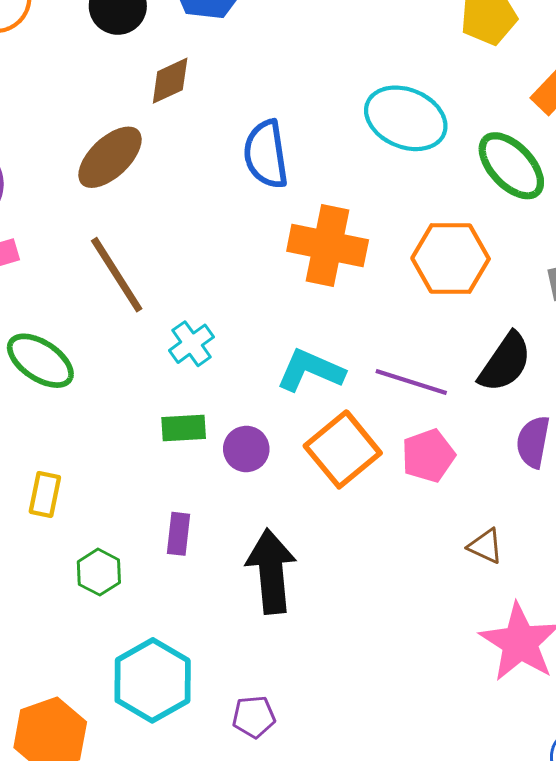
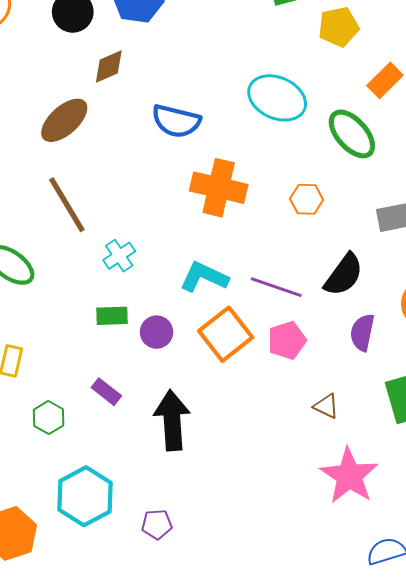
blue semicircle: (266, 154) -> (176, 121), turned -69
orange hexagon: (451, 258) -> (307, 199), size x0.6
purple rectangle: (179, 534) -> (106, 392), turned -60

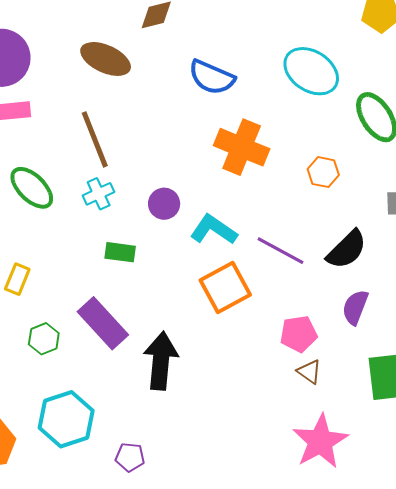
brown ellipse: (64, 120) -> (106, 59), turned 57
cyan cross: (119, 256) -> (99, 194), moved
purple circle: (157, 332) -> (164, 204), moved
pink pentagon: (287, 340) -> (299, 334), moved
purple rectangle: (106, 392) -> (103, 323), size x1.8

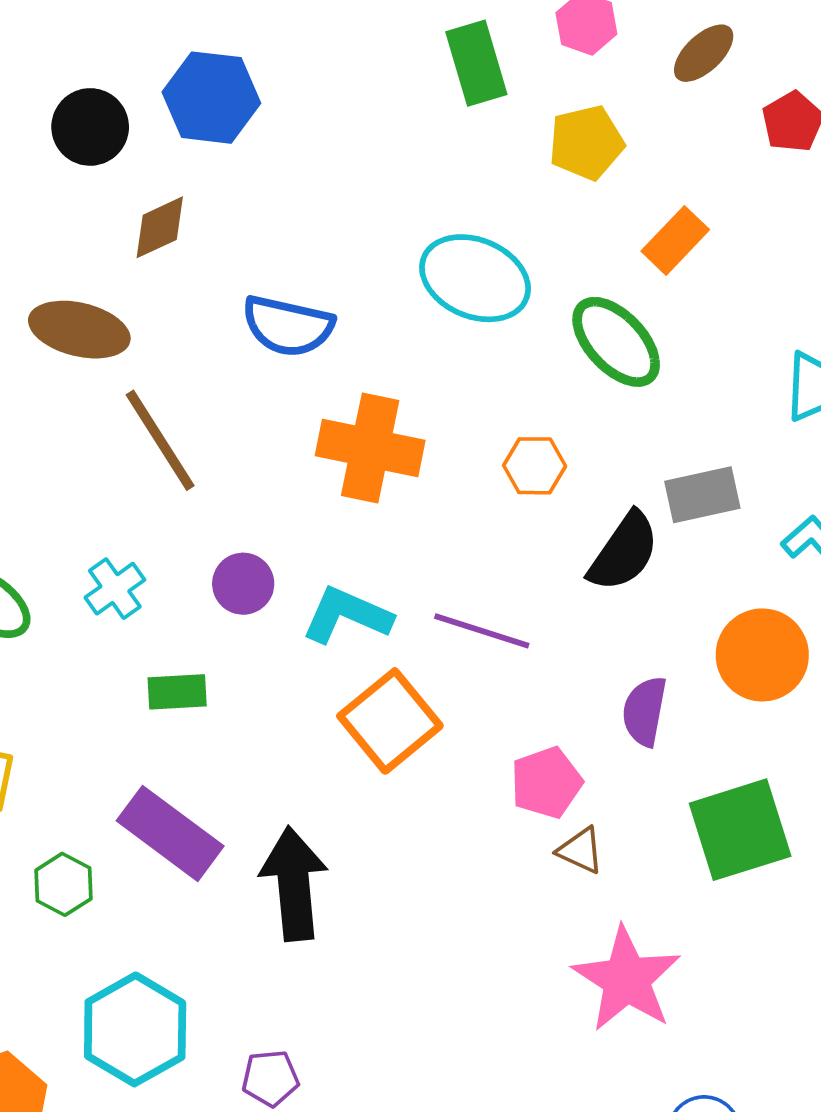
brown line: (95, 139) -> (160, 440), moved
black semicircle: (347, 250) -> (624, 552), moved

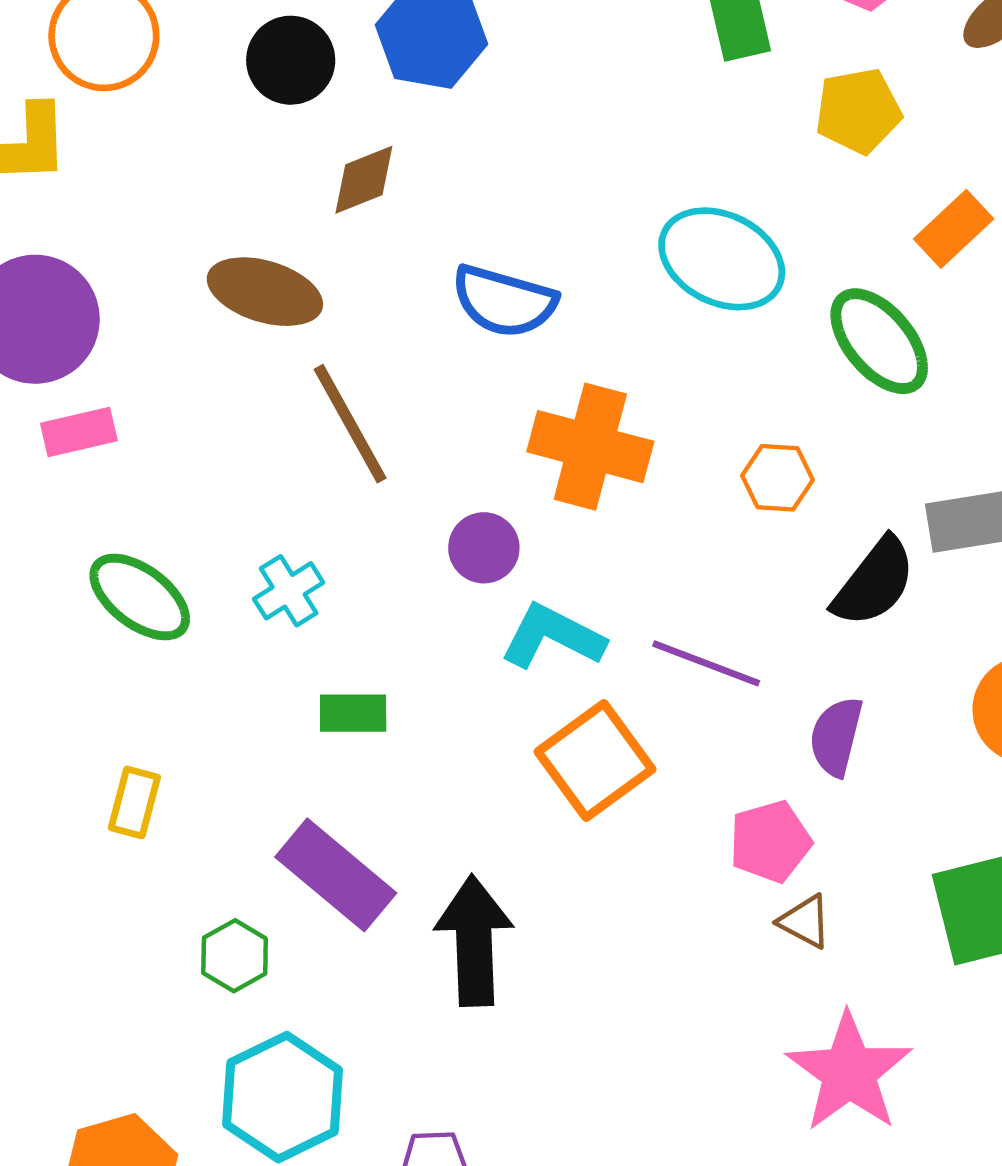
purple circle: (243, 584) -> (484, 548), moved
purple semicircle: (645, 711) -> (836, 737), moved
green hexagon: (63, 884) -> (235, 956), moved

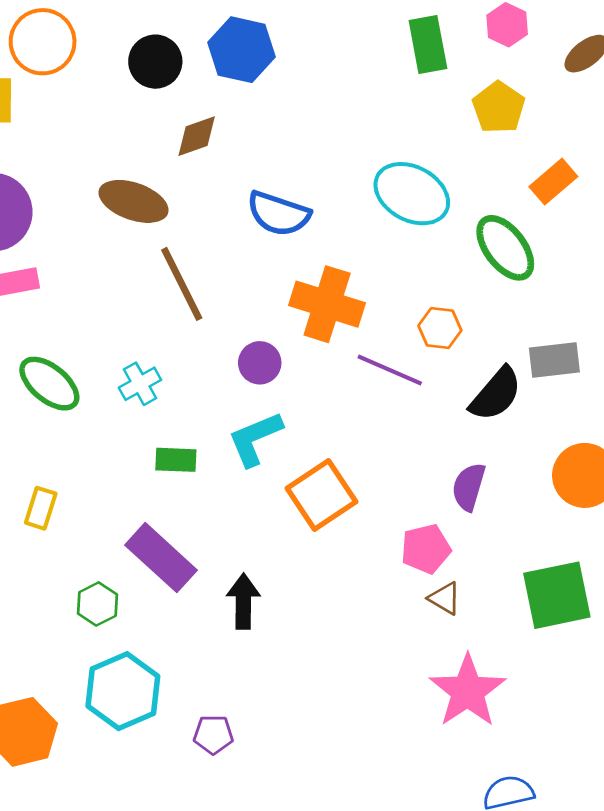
yellow pentagon: (858, 111) -> (499, 107), turned -30
cyan L-shape: (553, 636) -> (255, 439), moved, turned -52
purple line: (706, 663) -> (390, 370), moved
black arrow: (474, 941) -> (243, 601), size x0.7

